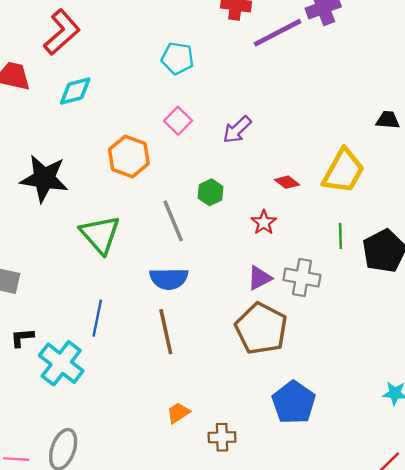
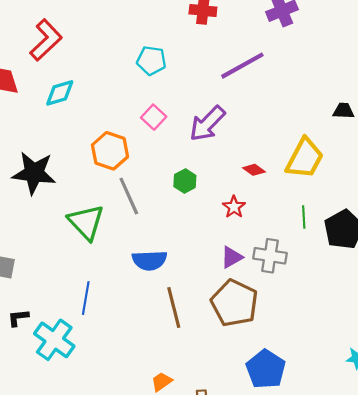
purple line: (277, 33) -> (242, 66), moved
purple arrow: (237, 130) -> (207, 124), size x1.4
gray line: (173, 221) -> (129, 196), moved
brown line: (166, 332) -> (174, 308), moved

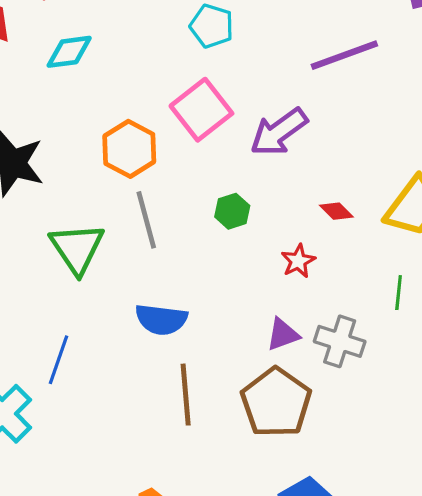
pink square: (154, 117) -> (201, 110), size x1.6

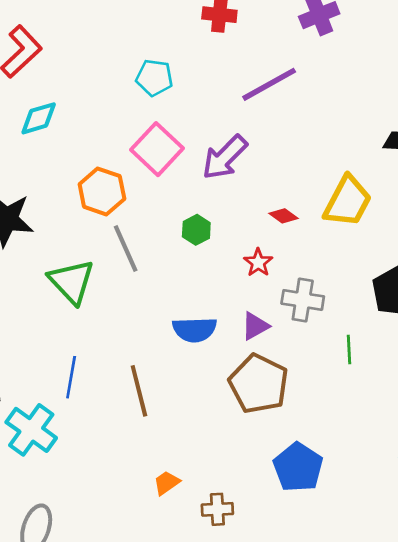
green line: (399, 293) -> (349, 350), moved
blue semicircle: (161, 319) -> (195, 330), moved
gray cross: (340, 341) -> (303, 300), moved
brown line: (186, 395) -> (139, 391), moved

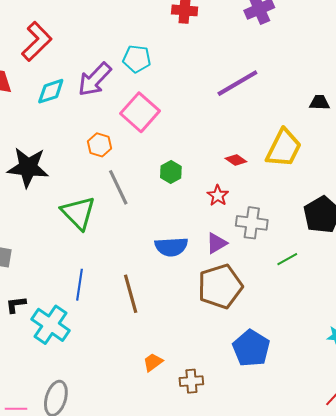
purple line: (269, 84) -> (237, 83), moved
purple arrow: (225, 157) -> (95, 79), moved
orange hexagon: (102, 191) -> (99, 145), size x0.7
green line: (349, 350) -> (287, 259), turned 65
brown pentagon: (259, 384) -> (220, 286), turned 30

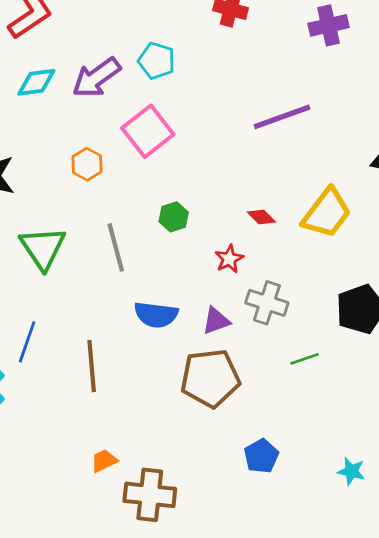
gray line: (118, 187) -> (116, 247), moved
blue pentagon: (251, 348) -> (261, 456), moved, size x0.7
brown cross: (191, 381) -> (150, 495), size x1.6

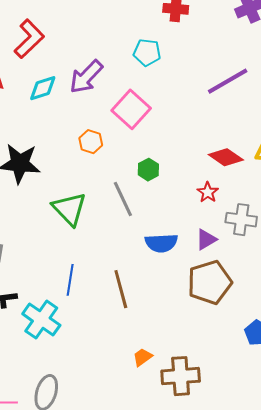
cyan pentagon: (157, 61) -> (147, 52), moved
green hexagon: (174, 217) -> (148, 170), moved
red diamond: (261, 217) -> (226, 157), size x1.6

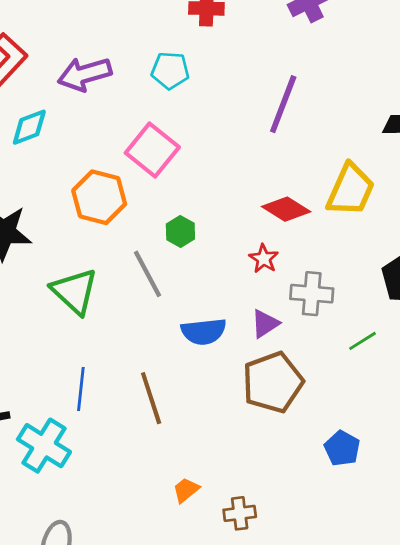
purple arrow: (86, 77) -> (85, 74), moved, turned 33
purple line: (228, 81) -> (283, 104), turned -36
orange hexagon: (91, 142) -> (99, 197), size x1.6
brown cross: (181, 376) -> (240, 513), size x0.6

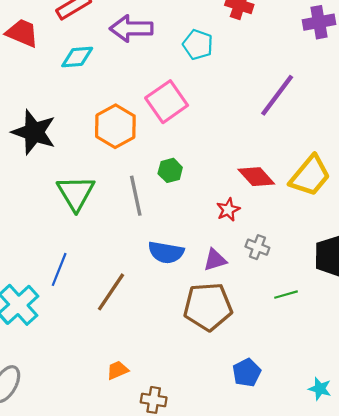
gray cross: (312, 294) -> (257, 247), size x0.7
brown line: (151, 398) -> (111, 292), turned 36

